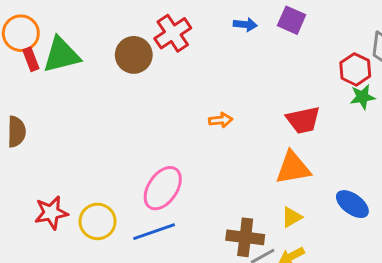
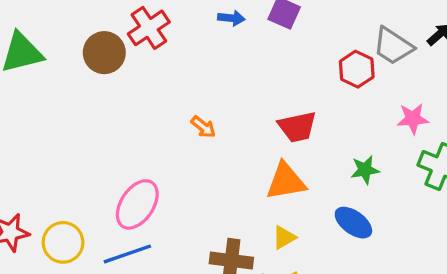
green star: (363, 97) -> (365, 170), moved
orange arrow: (221, 120) -> (203, 127), turned 45

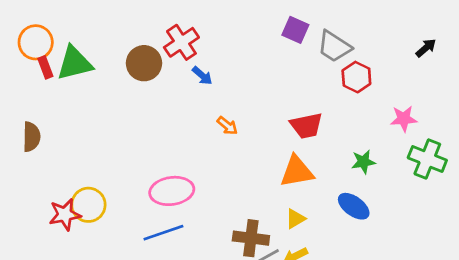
blue arrow: (231, 18) -> (202, 76), moved, turned 35
gray trapezoid: (393, 46) -> (334, 47), moved
pink ellipse: (137, 204) -> (172, 191), turned 48
yellow circle: (63, 242) -> (88, 205), moved

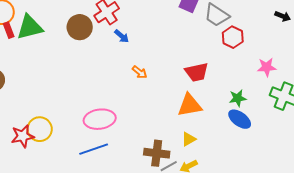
black arrow: (426, 48) -> (283, 16), turned 63
blue ellipse: (354, 206) -> (240, 119), moved

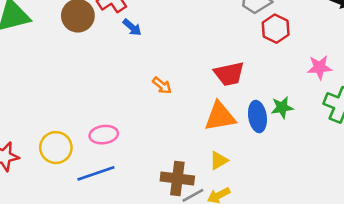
orange arrow: (140, 72) -> (162, 85), moved
pink ellipse: (100, 119) -> (104, 135), size x0.7
blue ellipse: (240, 119) -> (257, 117), moved, turned 45
yellow circle: (40, 129) -> (56, 148), moved

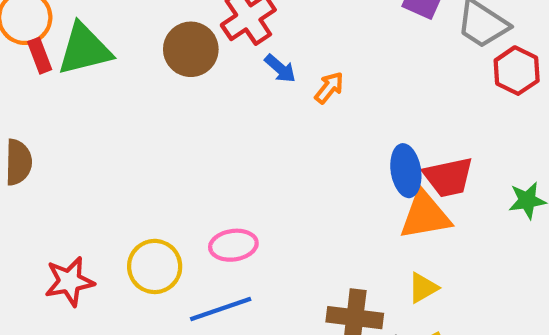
red trapezoid: (229, 74) -> (448, 177), moved
orange arrow: (162, 85) -> (329, 88), moved, turned -90
blue ellipse: (257, 117) -> (406, 171), moved

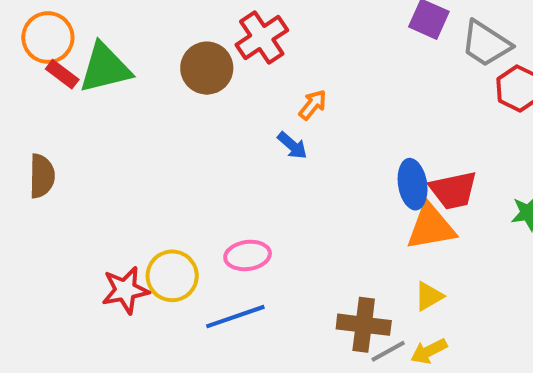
red rectangle: (40, 56) -> (62, 74), turned -32
blue arrow: (280, 68) -> (292, 145), moved
orange arrow: (329, 88) -> (313, 105), moved
red star: (69, 281) -> (125, 290), moved

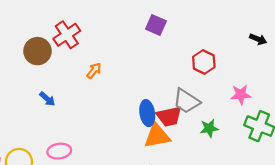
gray trapezoid: (486, 44) -> (186, 101), moved
blue arrow: (292, 145) -> (47, 99), moved

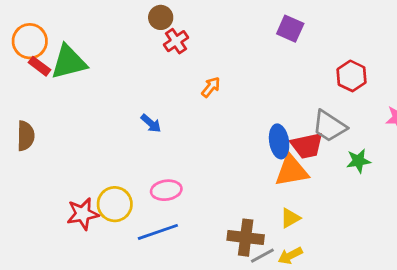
red cross: (67, 35) -> (176, 41), size x0.7
brown circle: (37, 51) -> (161, 17), moved, size x0.7

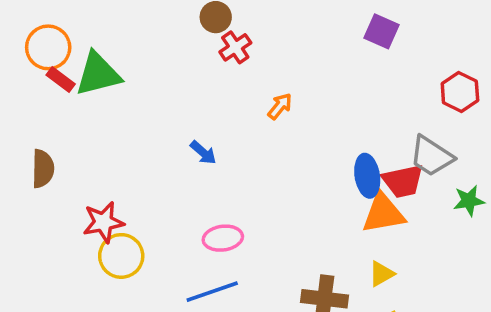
yellow circle: (115, 204) -> (121, 256), moved
red star: (83, 214) -> (103, 222), moved

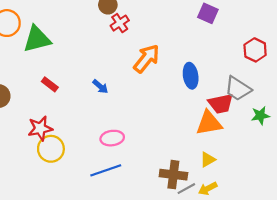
red rectangle: (61, 79) -> (50, 84), moved
orange arrow: (280, 106) -> (147, 59), size x1.8
blue ellipse: (367, 176) -> (191, 76), moved

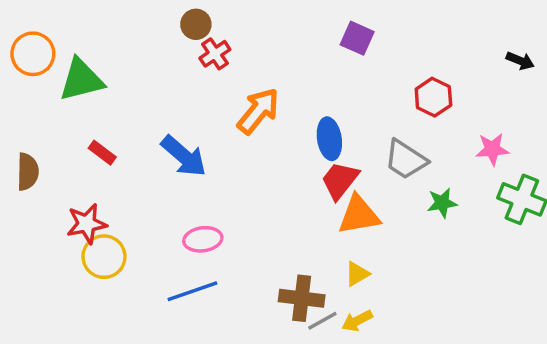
blue arrow: (100, 86) -> (184, 156), size x1.8
red trapezoid: (221, 104) -> (340, 180), moved, turned 140

